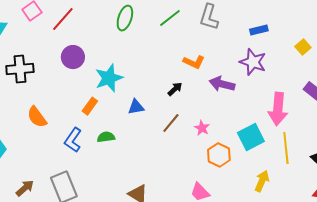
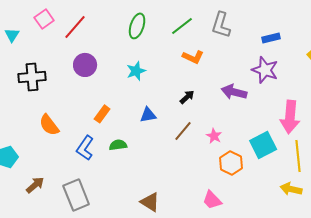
orange L-shape: (194, 62) -> (193, 57), moved
cyan star: (109, 78) -> (136, 71), moved, size x0.7
yellow arrow: (262, 181) -> (291, 189), moved, turned -100
brown arrow: (25, 188) -> (35, 185), moved

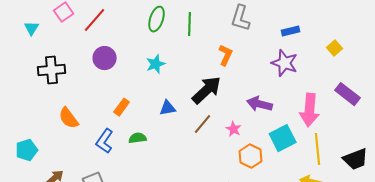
green line: (182, 26) -> (190, 24), moved, turned -50
orange L-shape: (193, 57) -> (226, 55), moved, turned -90
purple arrow: (234, 92) -> (260, 104), moved
black arrow: (187, 97) -> (207, 90), size x2.0

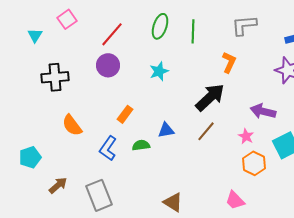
gray L-shape: (241, 18) -> (244, 25), turned 68
red line: (95, 20) -> (112, 34), moved
blue triangle: (168, 108) -> (166, 130), moved
pink star: (234, 129) -> (246, 136), moved

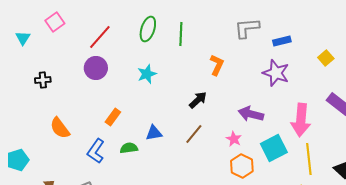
gray L-shape: (244, 25) -> (247, 28), moved
black cross: (55, 77) -> (43, 80), size x0.6
black arrow: (210, 97) -> (198, 100), size x0.6

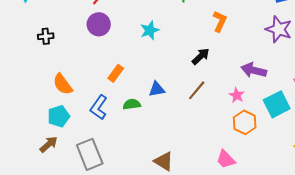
cyan pentagon: (18, 160) -> (59, 116), moved

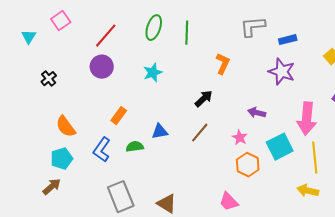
black cross: (46, 36) -> (49, 79), turned -35
purple arrow: (254, 70) -> (257, 113), size x0.7
gray rectangle: (90, 154) -> (121, 197), moved

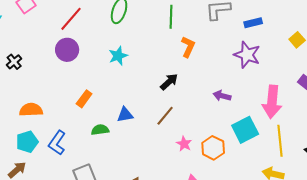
green line: (187, 33) -> (171, 17), moved
orange semicircle: (66, 127) -> (31, 110), turned 125
pink star: (240, 138) -> (184, 144), moved
blue L-shape: (102, 150) -> (57, 143), moved

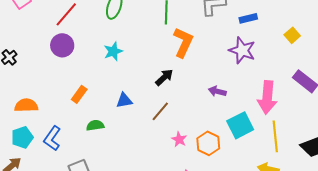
orange L-shape: (188, 47) -> (183, 42), size x1.4
blue triangle: (125, 115) -> (124, 100), moved

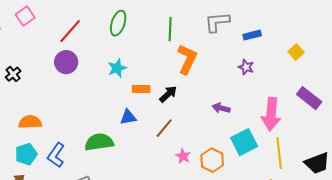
purple star: (242, 50) -> (246, 67), size x0.6
orange rectangle: (79, 94) -> (141, 89), moved, turned 54
green semicircle: (95, 125) -> (99, 142), size x1.6

